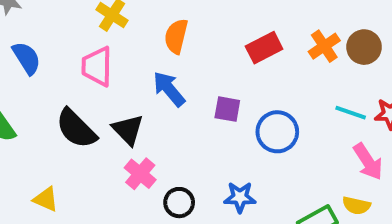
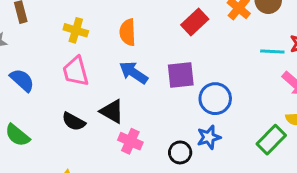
purple square: (227, 109) -> (181, 75), size x1.4
black semicircle: (76, 129) -> (74, 122), size x0.7
blue circle: (277, 132) -> (215, 99), moved
black circle: (179, 203) -> (180, 152), moved

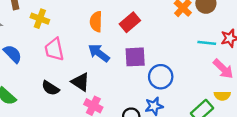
red rectangle: (195, 22) -> (130, 22), moved
yellow cross: (76, 30) -> (40, 19), moved

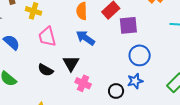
purple square: (135, 57) -> (128, 25), moved
black triangle: (80, 82) -> (71, 63), turned 30

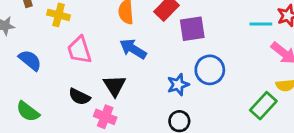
blue star: (135, 81) -> (178, 85), moved
pink cross: (83, 83) -> (105, 117), moved

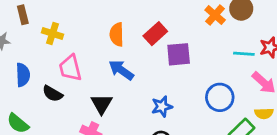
blue semicircle: (30, 60) -> (23, 75), turned 45
blue circle: (210, 70) -> (220, 97), moved
black semicircle: (79, 97) -> (53, 94), moved

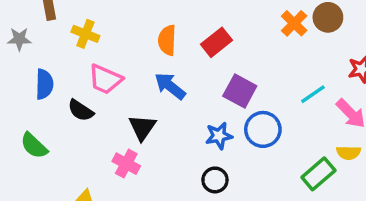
purple square: (179, 54) -> (240, 91), moved, turned 30
cyan line: (244, 54) -> (313, 94), moved, turned -42
pink trapezoid: (70, 68) -> (105, 79), turned -56
blue circle: (220, 97) -> (263, 129), moved

